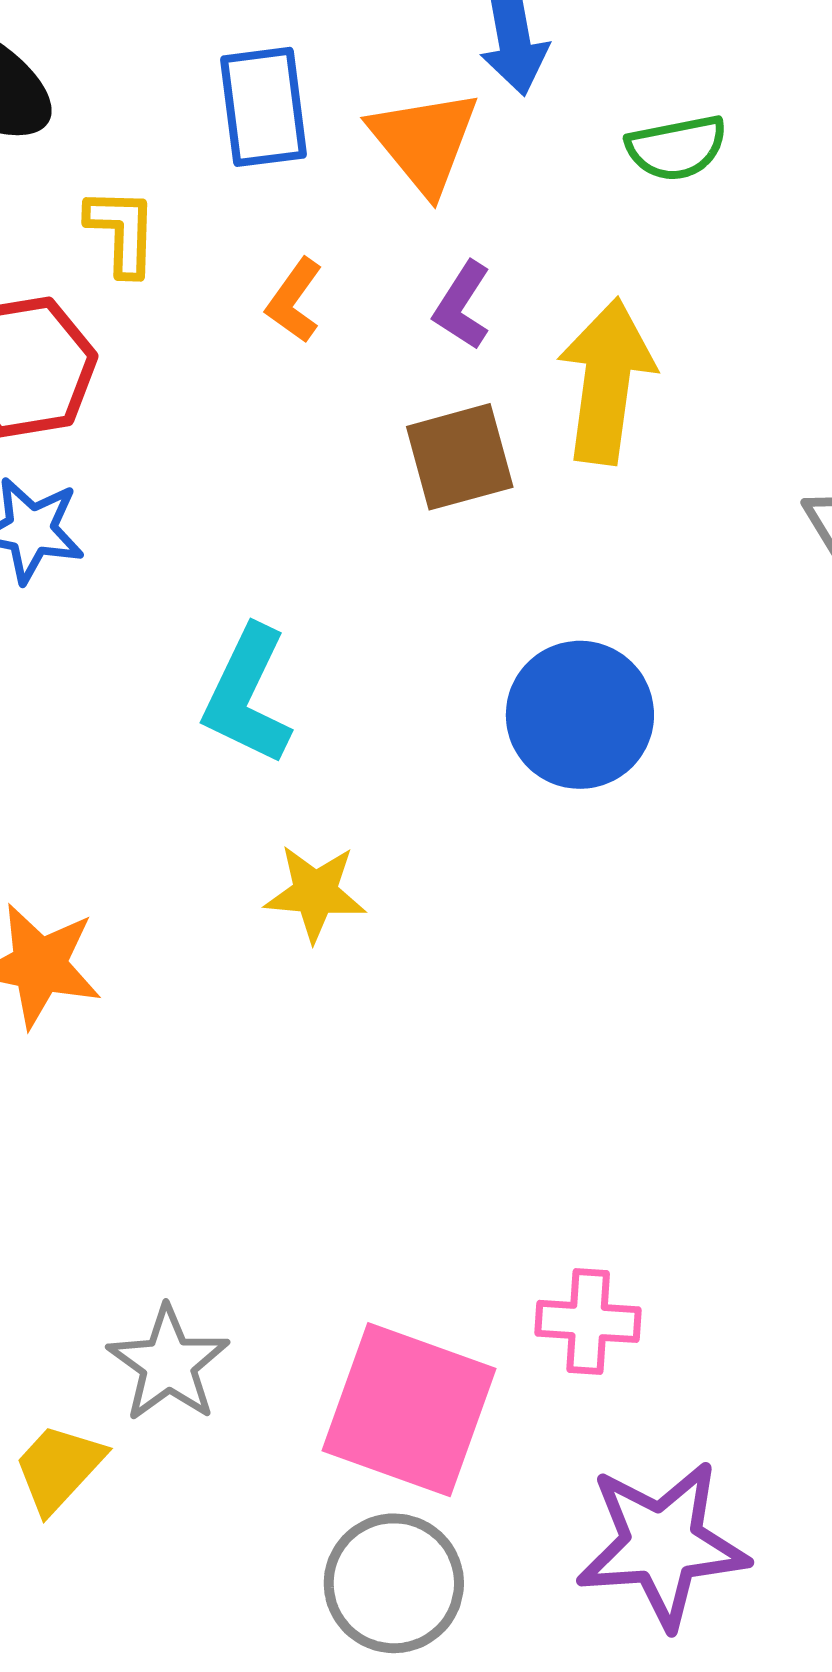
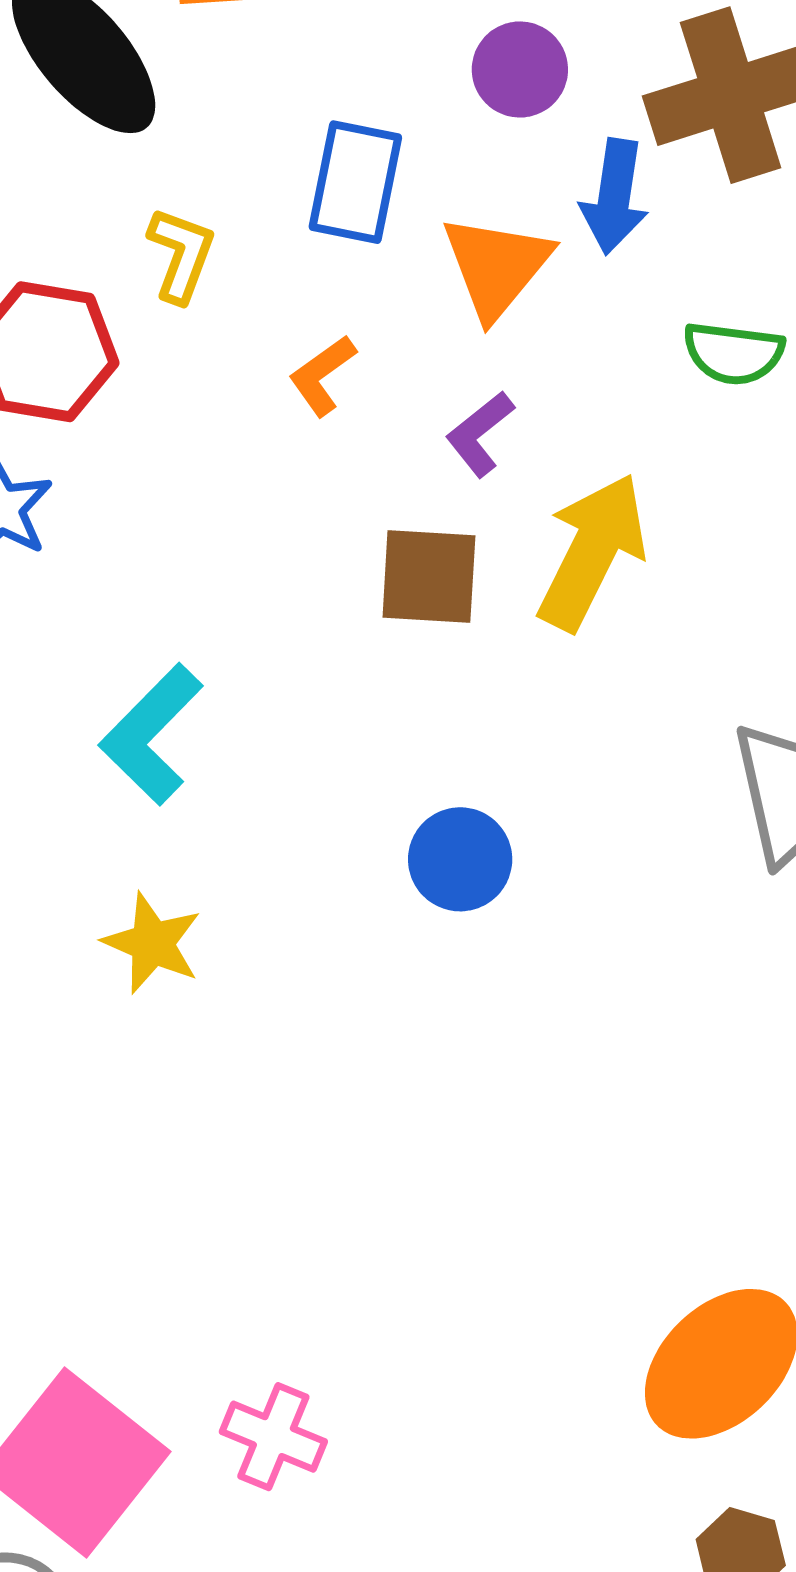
blue circle: (580, 715) -> (460, 859), size x0.7

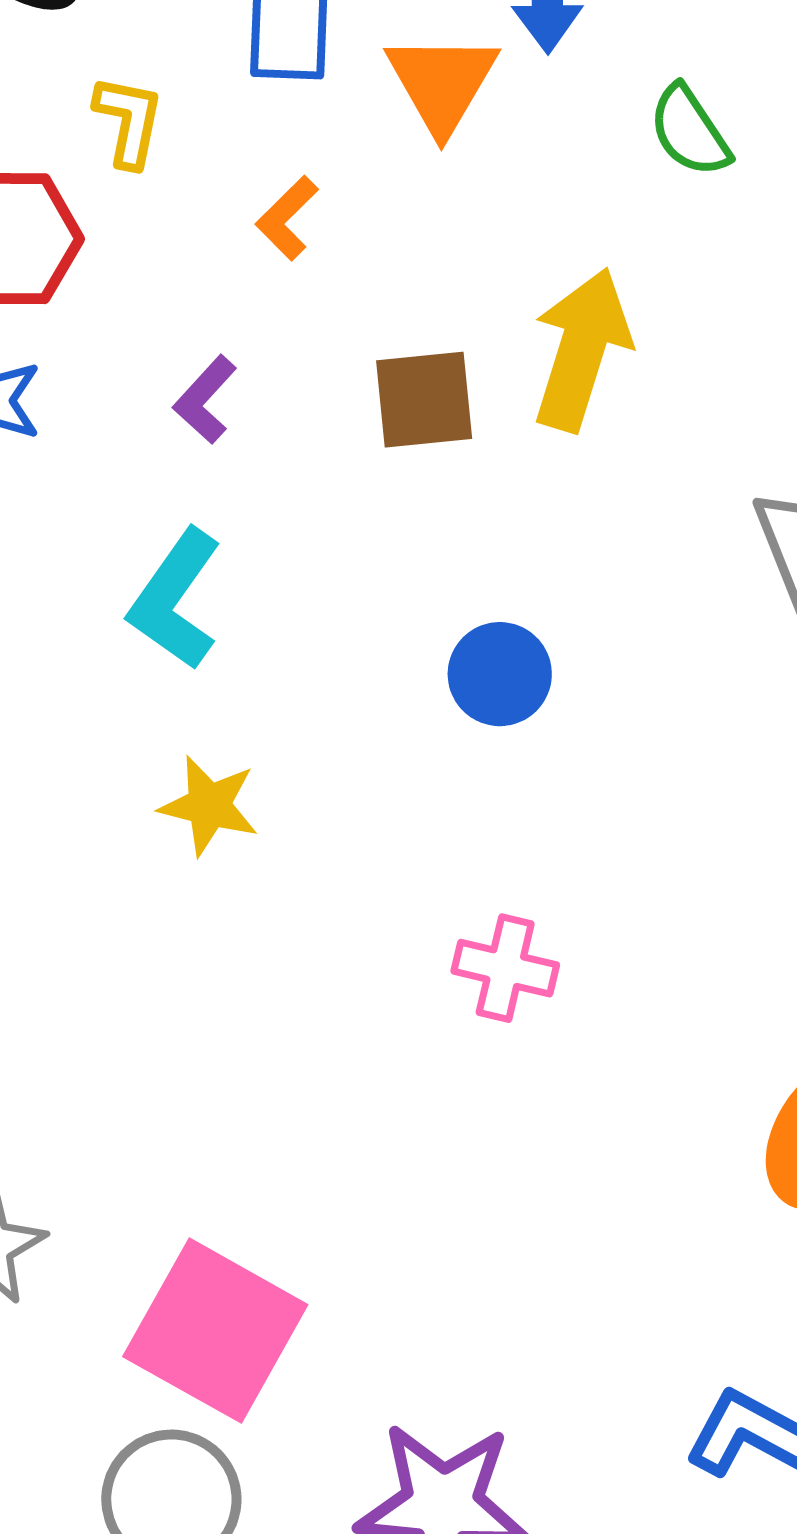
green semicircle: (733, 353) -> (690, 131), turned 58
purple L-shape: (480, 434) -> (205, 400), moved
pink cross: (273, 1437) -> (505, 968), moved

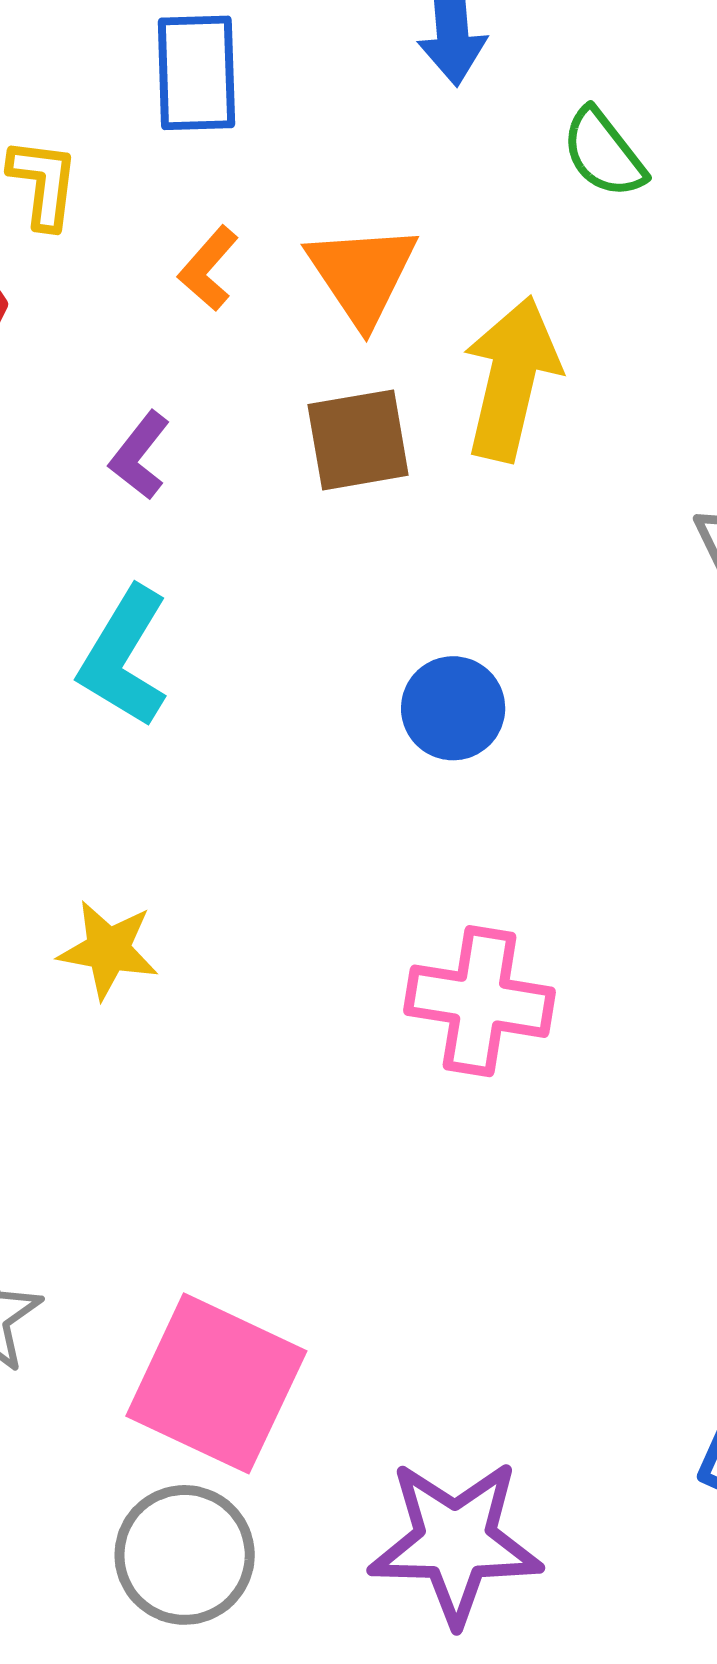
orange triangle: (442, 83) -> (362, 274), moved
yellow star: (209, 806) -> (108, 950), moved
pink cross: (505, 968) -> (480, 1001), size x1.4

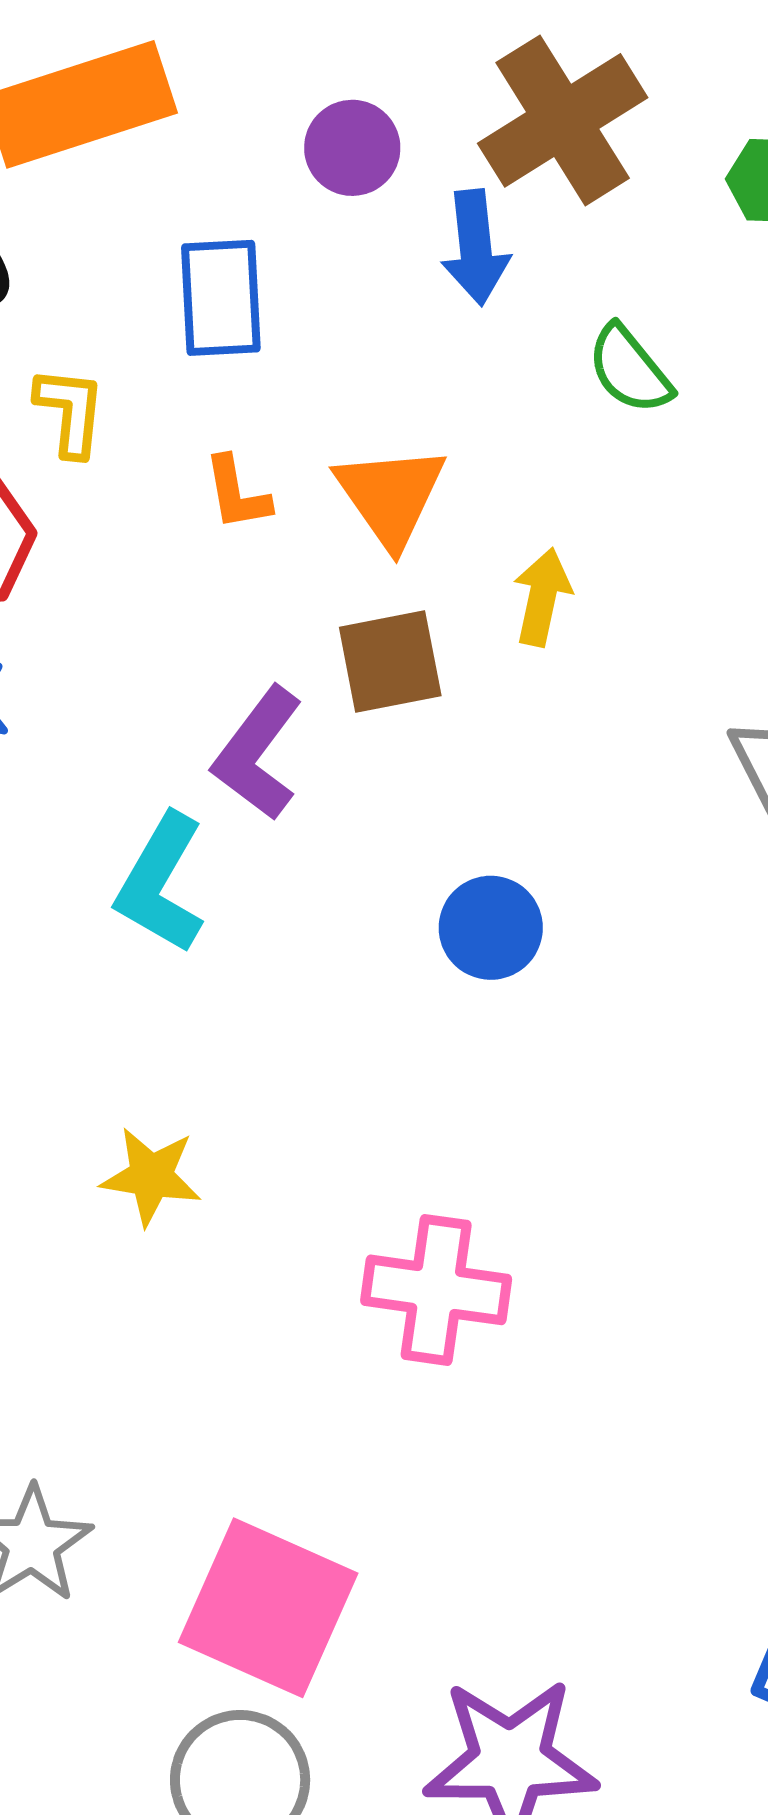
orange L-shape: (208, 269) -> (237, 493), turned -50
yellow arrow: (511, 379) -> (542, 597), size x0.6
purple L-shape: (140, 455) -> (258, 753), moved, size x1.5
pink cross: (480, 1001) -> (436, 1290), moved

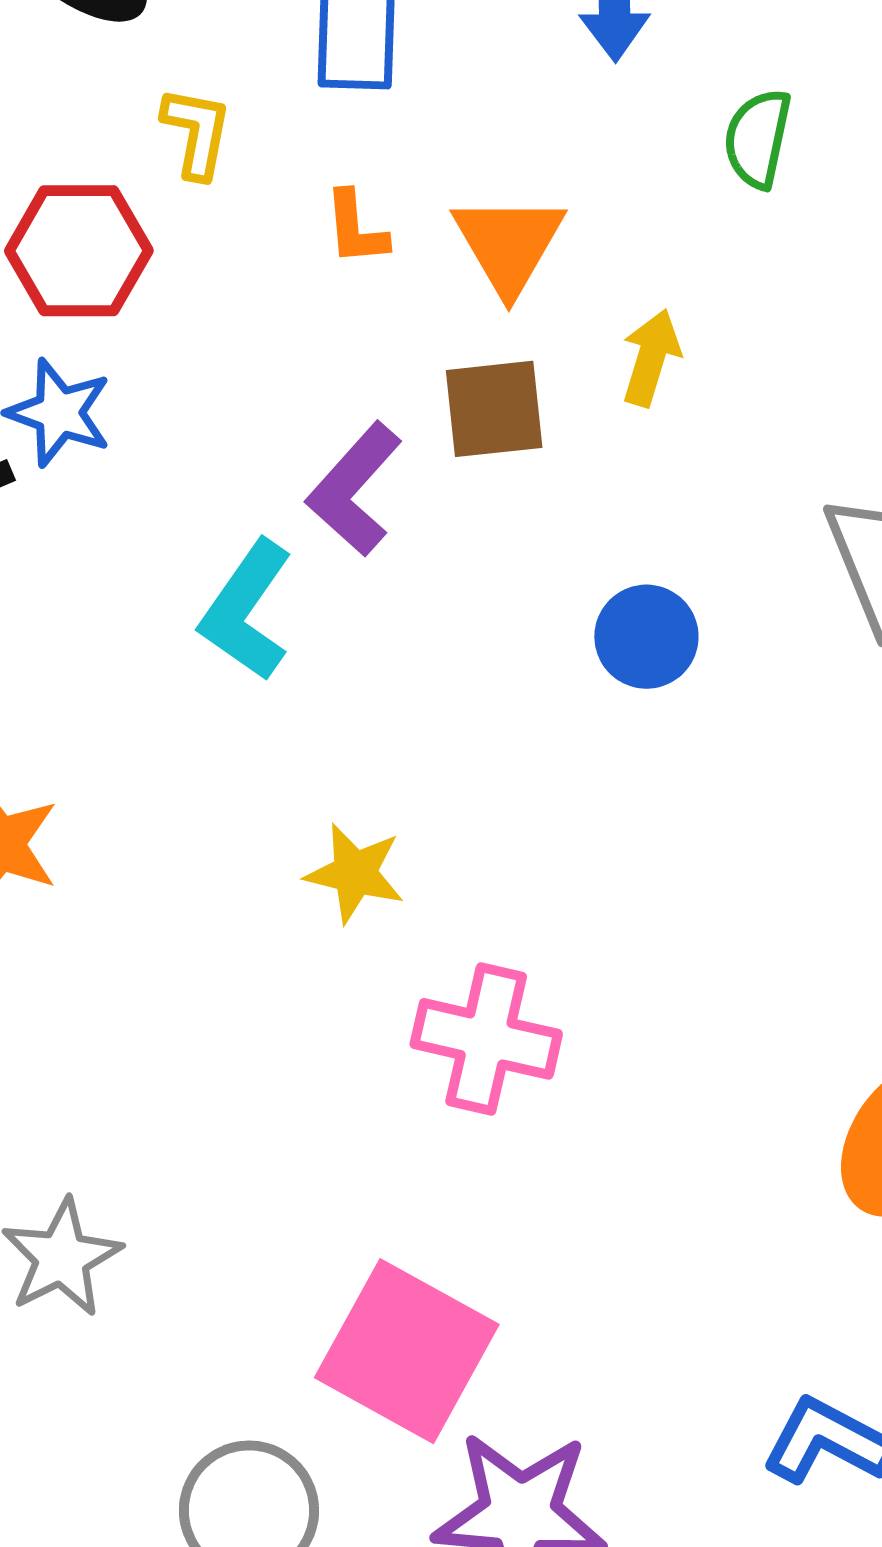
green semicircle: (630, 370) -> (758, 138), turned 46
blue circle: (491, 928) -> (646, 637), moved
yellow star: (151, 1176) -> (355, 873), moved
pink square: (268, 1608) -> (407, 1351), moved

